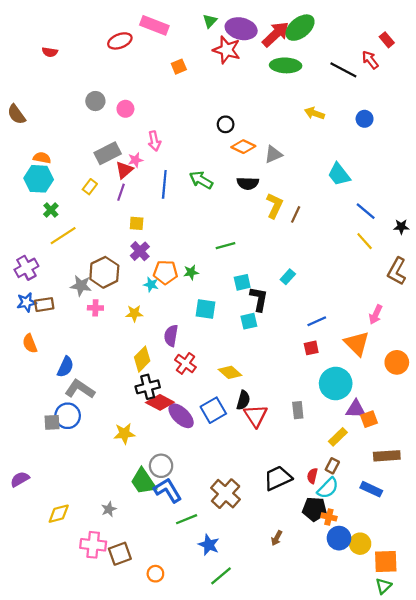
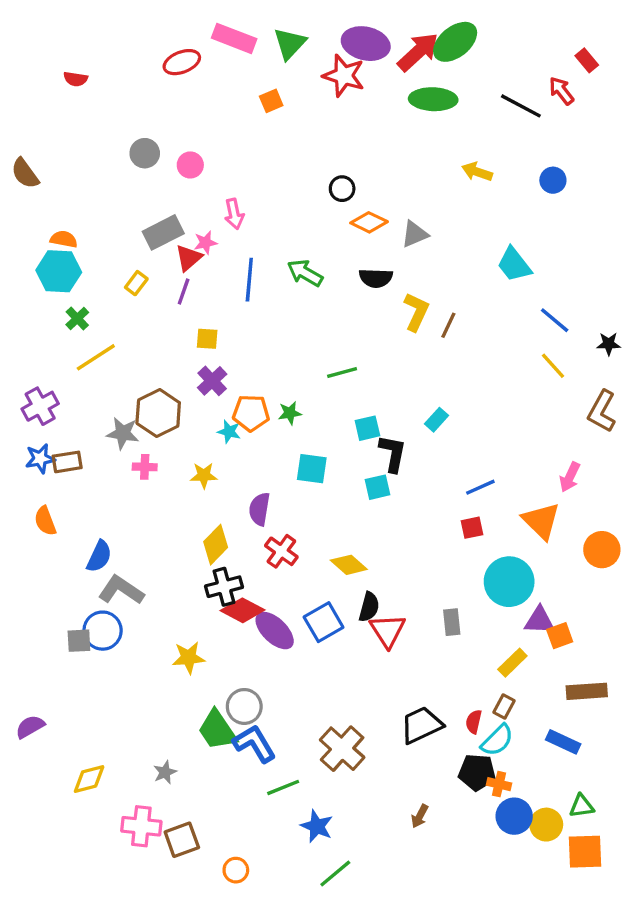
green triangle: (210, 21) -> (290, 44), moved, size x1.5
green triangle: (383, 586) -> (582, 806), moved, turned 36

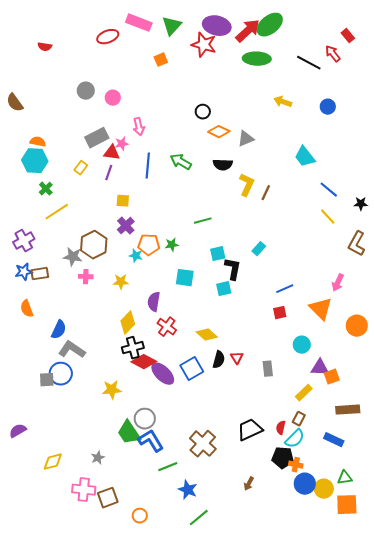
red triangle: (189, 258) -> (112, 153), turned 48
cyan circle: (509, 582) -> (302, 345), size x0.6
red triangle: (388, 631) -> (237, 358), moved, size x0.6

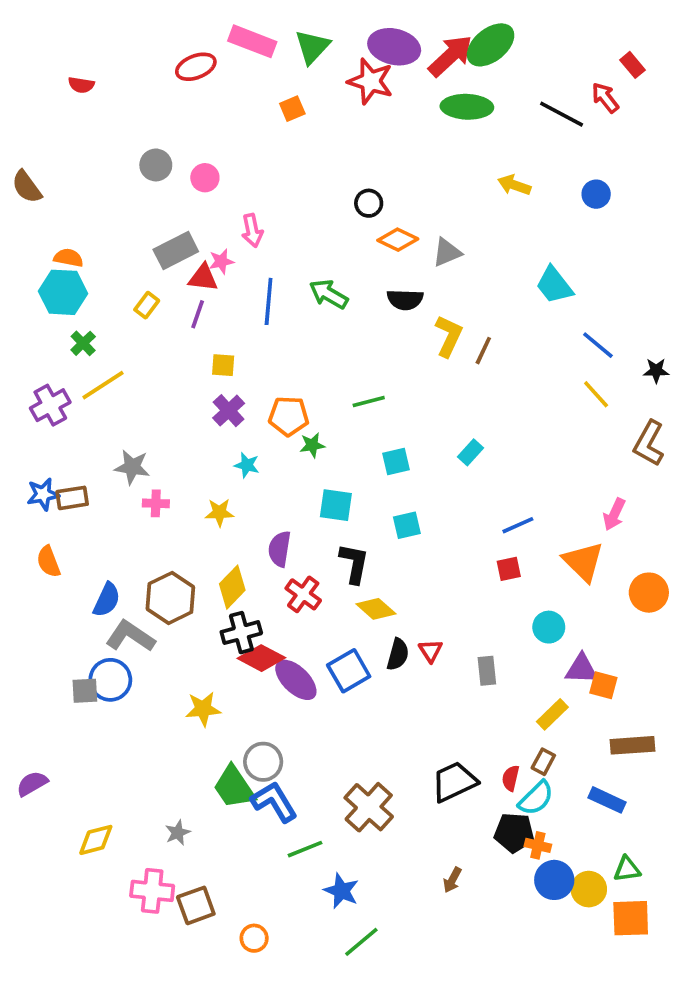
purple cross: (24, 241) -> (50, 405), moved
brown hexagon: (94, 245) -> (170, 598), moved
orange pentagon: (149, 245) -> (289, 416), moved
black L-shape: (233, 269) -> (354, 563), moved
orange square: (332, 377) -> (603, 685), turned 35

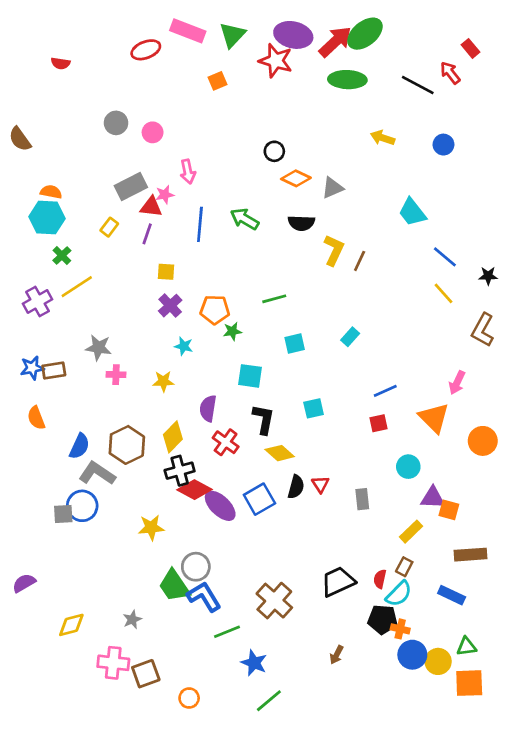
cyan square: (407, 525) -> (314, 408), moved

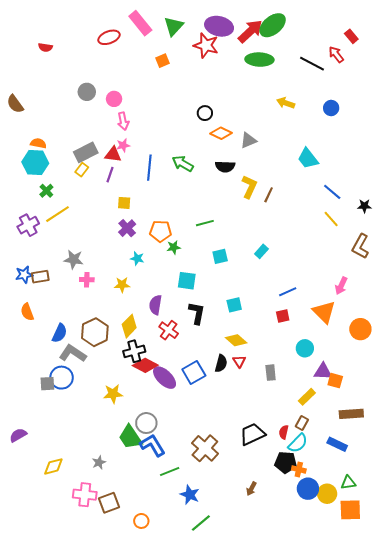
pink rectangle: (188, 31) -> (140, 23), turned 30
pink arrow: (188, 172) -> (123, 121), moved
gray rectangle: (131, 186) -> (86, 152), moved
yellow diamond: (280, 453) -> (236, 340), moved

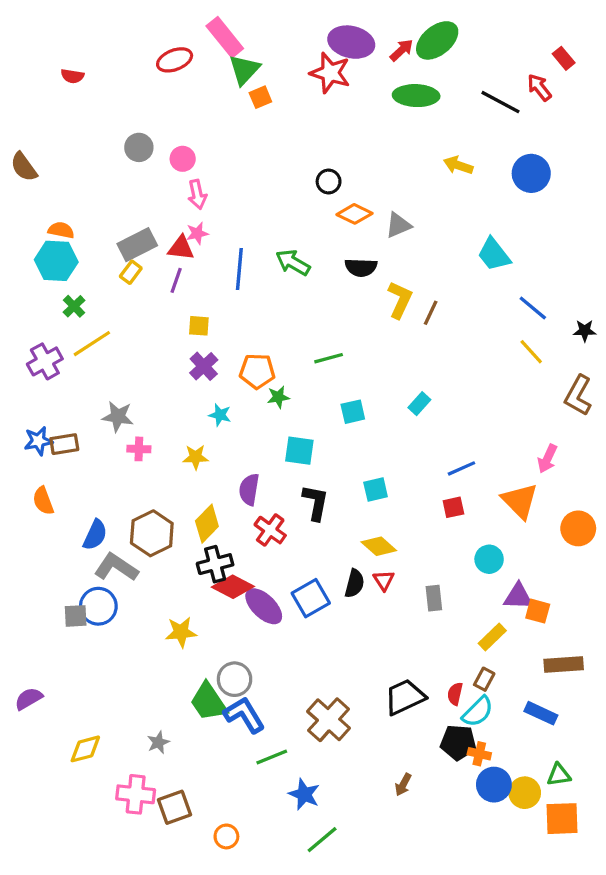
green triangle: (174, 26) -> (244, 70), moved
red arrow: (250, 31) -> (402, 50), size x0.6
blue circle: (331, 108) -> (531, 173), size x1.5

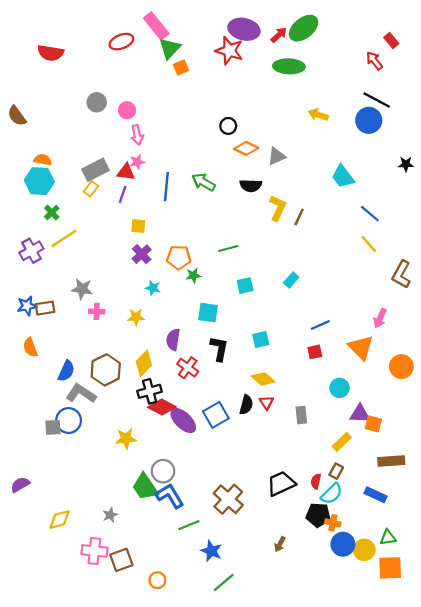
red semicircle: (72, 76) -> (51, 53), size x1.6
black line: (500, 102) -> (377, 100), moved
black star: (585, 331) -> (406, 164), moved

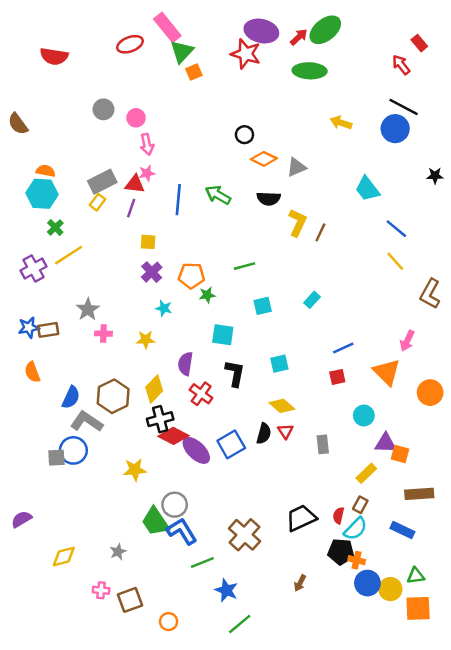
gray star: (82, 289) -> (88, 309), turned 30
pink cross: (94, 551) -> (101, 590), size x0.6

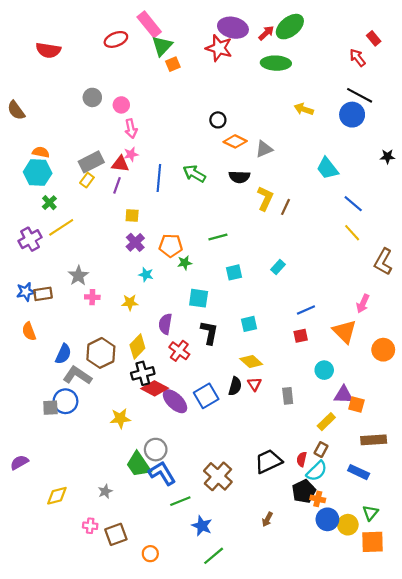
black pentagon: (341, 552) -> (304, 491), turned -30
green triangle: (416, 576) -> (370, 513), turned -42

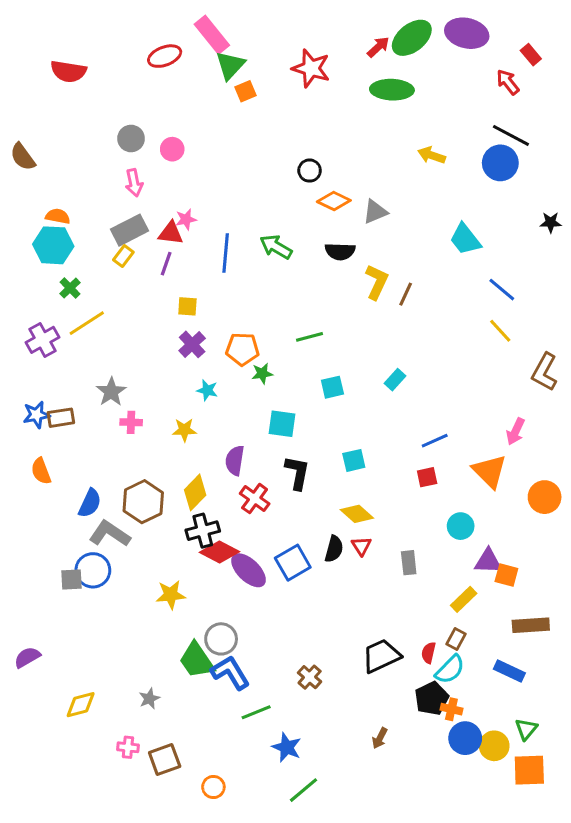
purple ellipse: (233, 28) -> (467, 33), moved
pink arrow: (131, 129) -> (134, 183), moved
brown cross: (218, 476) -> (310, 677), size x0.6

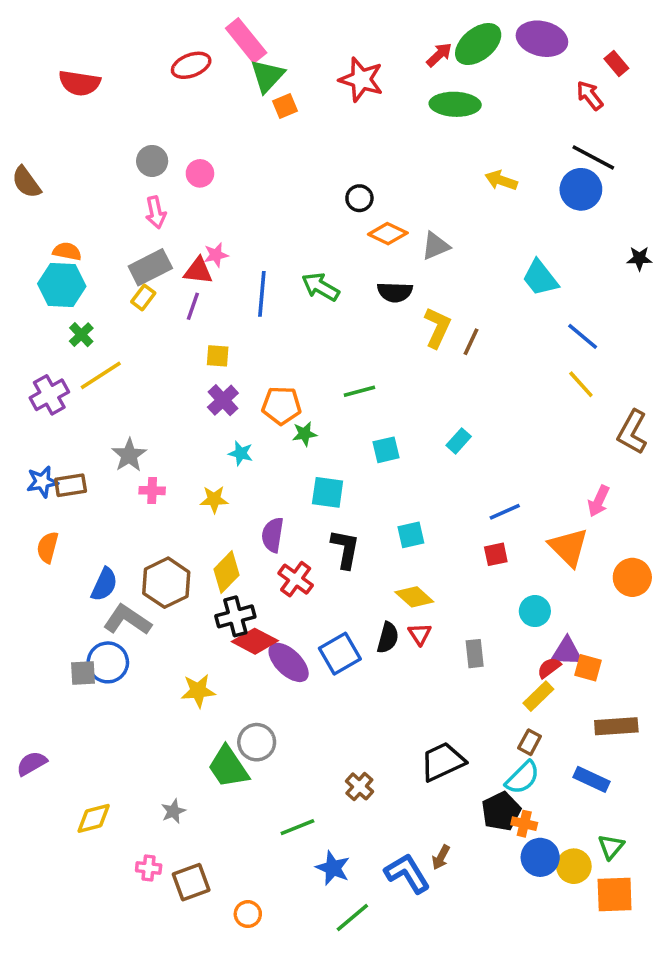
orange semicircle: (41, 471) -> (48, 547), turned 36
red semicircle: (429, 653) -> (549, 668), moved, turned 40
blue L-shape: (230, 673) -> (407, 873), moved

